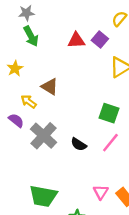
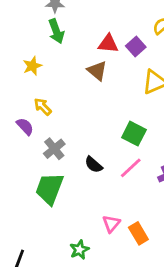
brown triangle: (50, 87) -> (97, 71), moved
gray cross: (44, 136) -> (54, 149), size x0.7
green trapezoid: (43, 196) -> (49, 189), moved, turned 92

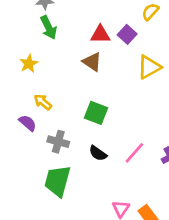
green square: (134, 134) -> (96, 113), moved
gray cross: (54, 149) -> (58, 142), turned -30

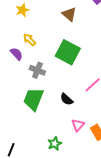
green square: (96, 113) -> (68, 52), size x1.4
black semicircle: (98, 153) -> (67, 99), moved

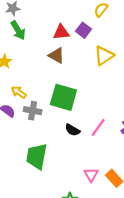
gray cross: (37, 70) -> (33, 111), moved
black semicircle: (67, 99) -> (72, 130), moved

